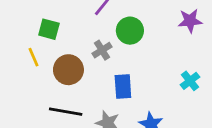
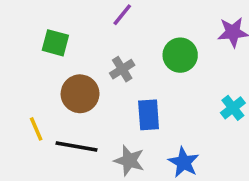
green circle: (130, 31) -> (180, 55), moved
yellow line: (34, 57) -> (36, 129), moved

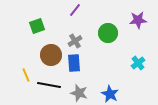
green square: (55, 43) -> (37, 26), turned -35
blue rectangle: (149, 115) -> (74, 63), moved

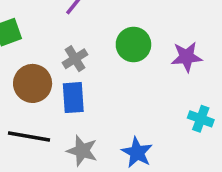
purple star: (138, 20) -> (187, 57), moved
cyan cross: (138, 63) -> (201, 119), moved, turned -32

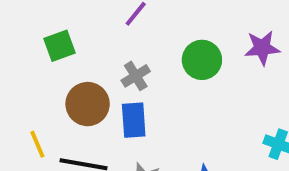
purple star: (187, 57) -> (262, 48), moved

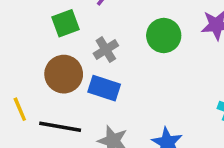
green square: (59, 46) -> (65, 23), moved
blue rectangle: (134, 120) -> (104, 88), turned -68

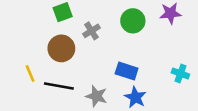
blue rectangle: (104, 88) -> (127, 71), moved

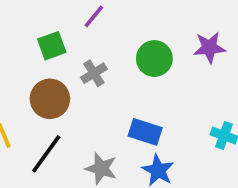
black line: (59, 86) -> (46, 154), turned -64

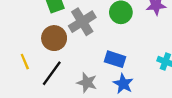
gray cross: (94, 73) -> (82, 22), size x1.6

